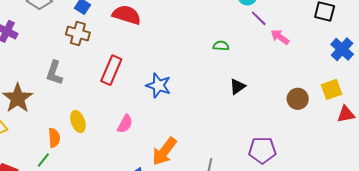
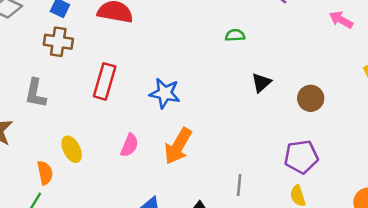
pink arrow: (280, 37) -> (341, 20), moved
brown circle: (298, 99) -> (311, 98), moved
orange arrow: (164, 151) -> (178, 146), moved

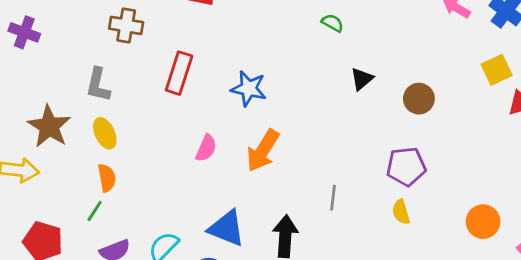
green semicircle: (235, 35) -> (332, 23), turned 30
yellow ellipse: (72, 149) -> (105, 133), moved

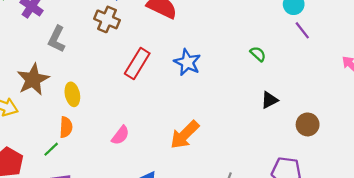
gray L-shape: (98, 85) -> (57, 39), moved
blue star: (249, 88) -> (187, 62), moved
pink semicircle: (206, 148) -> (120, 135), moved

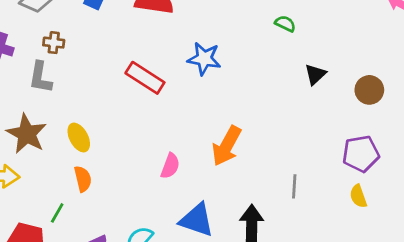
brown cross: (107, 19) -> (54, 43), moved, size x0.7
red rectangle: (137, 64) -> (145, 78), turned -72
pink semicircle: (120, 135) -> (170, 166), moved
green line: (51, 149) -> (57, 213), moved

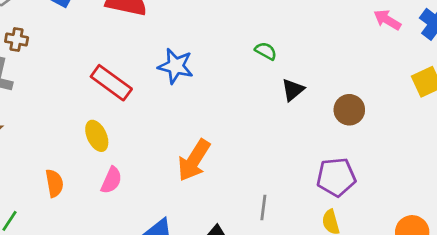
green semicircle: (285, 24) -> (266, 51), moved
yellow ellipse: (79, 138) -> (97, 136), moved
pink semicircle: (170, 166) -> (111, 180), moved
orange semicircle: (83, 179) -> (54, 183), moved

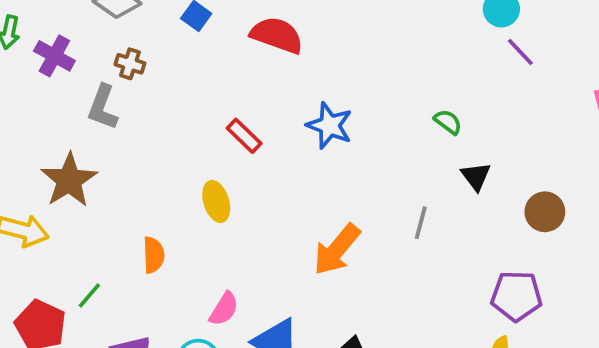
red rectangle: (111, 83) -> (244, 136), size x0.7
black triangle: (293, 90) -> (476, 176), turned -35
pink semicircle: (111, 180) -> (224, 309), moved
gray line: (263, 208) -> (421, 223), moved

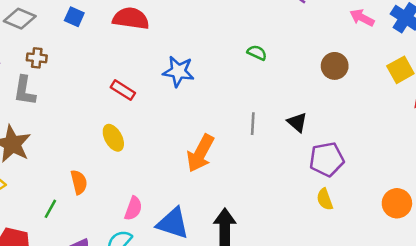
black triangle: (476, 176) -> (297, 122), moved
brown circle: (545, 212) -> (335, 66), moved
green line: (89, 295) -> (50, 209), moved

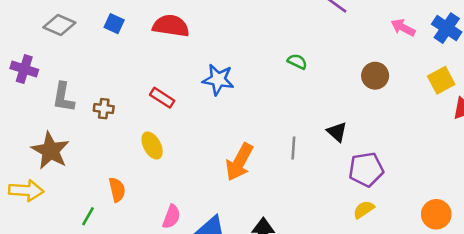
brown cross: (37, 58) -> (104, 109), moved
gray line: (253, 124) -> (293, 148), moved
yellow semicircle: (325, 199) -> (364, 210), turned 75

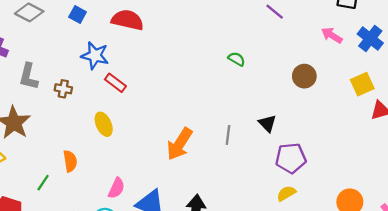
blue star: (218, 80) -> (95, 56), moved

